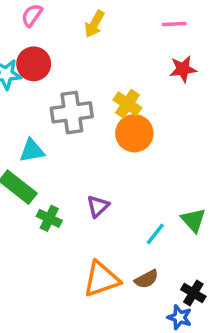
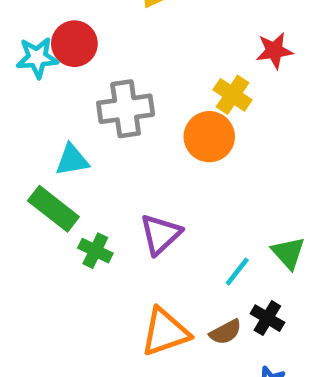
yellow cross: (127, 104) -> (233, 95), moved
purple triangle: (98, 206) -> (160, 234), size x1.4
black cross: (193, 293) -> (267, 318), moved

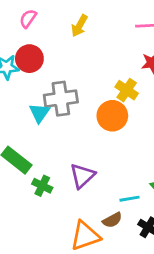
cyan triangle: (72, 160) -> (39, 113), moved, turned -45
cyan line: (237, 272) -> (129, 199), turned 42
brown semicircle: (226, 332) -> (112, 220), moved

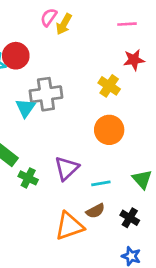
pink semicircle: (28, 19) -> (49, 17), moved
orange circle: (112, 116) -> (109, 130), moved
cyan line: (129, 199) -> (101, 183), moved

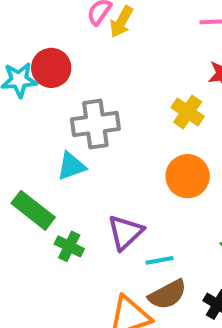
cyan triangle: (25, 108) -> (71, 166), moved, turned 35
cyan line: (101, 183) -> (159, 260), moved
brown semicircle: (95, 211) -> (168, 294), size x1.4

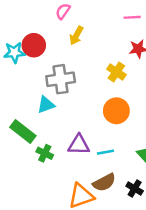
yellow arrow: (121, 22) -> (76, 35), moved
purple triangle: (125, 232) -> (79, 145), turned 45
cyan line: (159, 260) -> (105, 152), moved

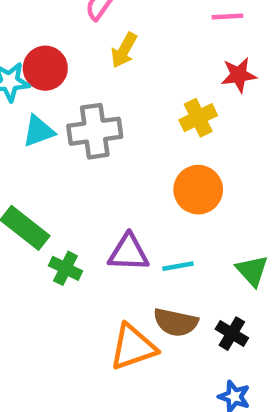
yellow cross: (116, 72) -> (198, 118), turned 30
cyan triangle: (46, 105) -> (39, 131), moved
brown semicircle: (104, 182) -> (176, 322), turned 40

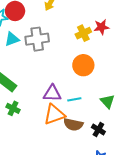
red star: (239, 75) -> (101, 27), moved
green cross: (66, 268) -> (13, 108), moved
orange triangle: (133, 347) -> (54, 114), moved

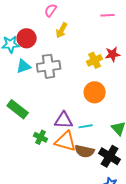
green cross: (13, 108) -> (41, 137), moved
orange triangle: (54, 114) -> (66, 141), turned 35
black cross: (98, 129) -> (110, 156), size x1.5

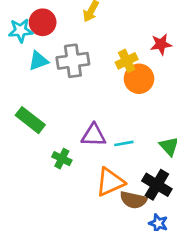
yellow cross: (95, 60) -> (127, 61), moved
orange circle: (95, 92) -> (139, 79), moved
orange triangle: (66, 141) -> (110, 182), moved, turned -40
brown semicircle: (85, 151) -> (133, 200), moved

